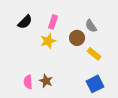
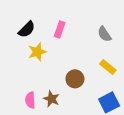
brown circle: (77, 38) -> (75, 79), moved
yellow star: (48, 41) -> (37, 52), moved

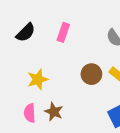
yellow star: (37, 52) -> (38, 79), moved
brown circle: (75, 79) -> (91, 74), moved

